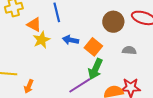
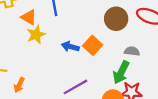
blue arrow: (71, 40) -> (70, 47), moved
green arrow: (95, 69) -> (121, 72), moved

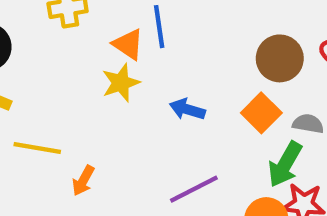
orange triangle: (29, 17) -> (128, 44), moved
orange square: (93, 45) -> (261, 113), moved

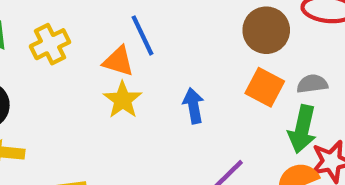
blue arrow: (187, 109) -> (193, 106), turned 80

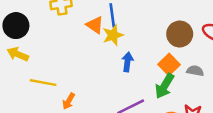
yellow star: (123, 100) -> (113, 35), moved
green arrow: (302, 129) -> (165, 86), moved

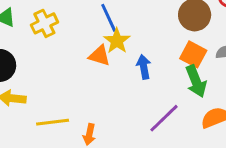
orange triangle: (95, 25) -> (100, 56), moved
green arrow: (165, 86) -> (196, 81), turned -35

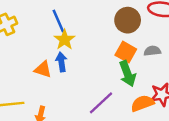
orange triangle: (100, 56) -> (43, 69), moved
blue arrow: (144, 67) -> (61, 62), moved

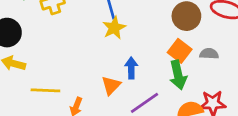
blue arrow: (61, 62) -> (131, 68), moved
orange triangle: (43, 69) -> (111, 85), moved, turned 48

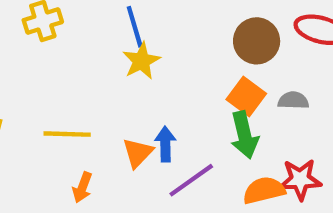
blue arrow: (131, 68) -> (165, 144), moved
yellow line: (45, 90) -> (67, 134), moved

